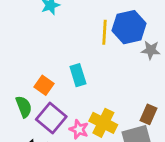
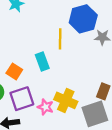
yellow line: (104, 32) -> (60, 39), moved
purple square: (51, 118) -> (22, 99), turned 35

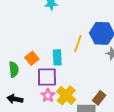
purple square: (22, 99) -> (47, 77), moved

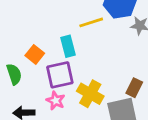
yellow line: (78, 44) -> (91, 22), turned 66
pink star: (48, 95) -> (56, 101), moved

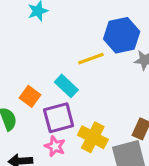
cyan rectangle: (68, 46) -> (66, 86), turned -30

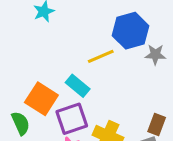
orange square: (30, 96) -> (41, 99), size x1.5

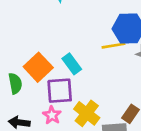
yellow line: (101, 56) -> (114, 46), moved

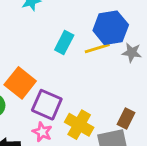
cyan rectangle: (72, 64) -> (64, 42), moved, turned 72
purple square: (60, 91) -> (47, 105), turned 36

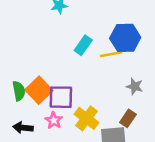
gray star: (132, 53) -> (135, 86), moved
orange square: (20, 83) -> (39, 90), moved
purple square: (47, 105) -> (61, 97), turned -30

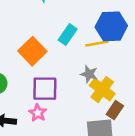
gray star: (135, 86) -> (89, 74), moved
orange square: (39, 90) -> (32, 51), moved
yellow cross: (87, 118) -> (102, 90), moved

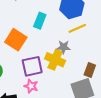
yellow line: (97, 43) -> (77, 28), moved
yellow cross: (102, 90) -> (55, 60), moved

